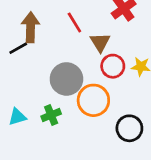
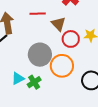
red line: (74, 22) -> (38, 14), turned -49
cyan triangle: (17, 117) -> (18, 78), moved

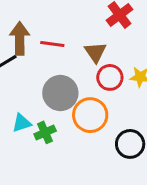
red line: (38, 14) -> (52, 44), moved

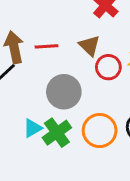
orange circle: (90, 115) -> (100, 131), moved
green cross: (45, 132) -> (57, 133), size x1.4

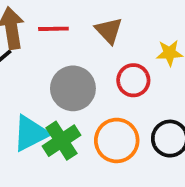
red circle: (108, 67) -> (133, 80), moved
cyan triangle: (33, 128) -> (30, 133), size x1.5

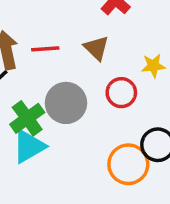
orange circle: (117, 140) -> (128, 164), moved
green cross: (61, 141) -> (27, 118), moved

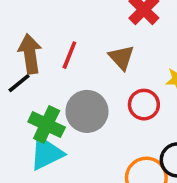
red line: (45, 49) -> (69, 55), turned -68
green cross: (27, 118) -> (47, 124), turned -32

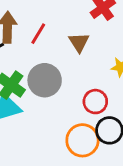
red circle: (144, 105) -> (95, 102), moved

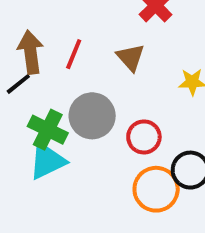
red circle: (95, 102) -> (144, 137), moved

